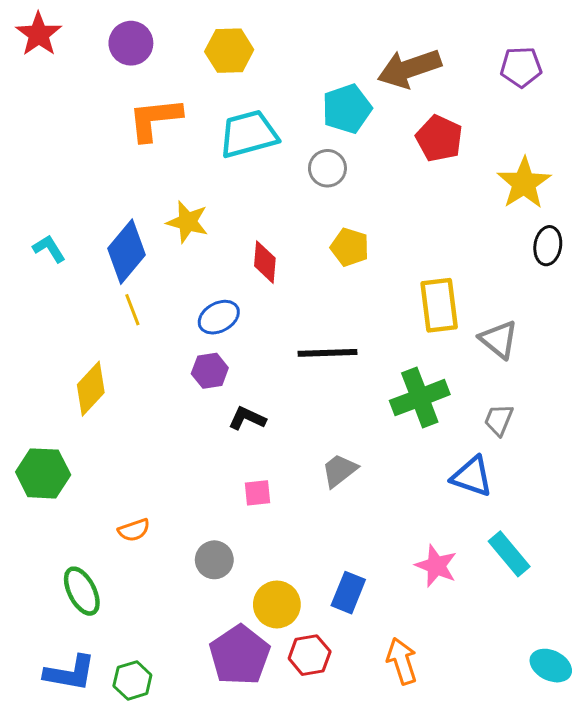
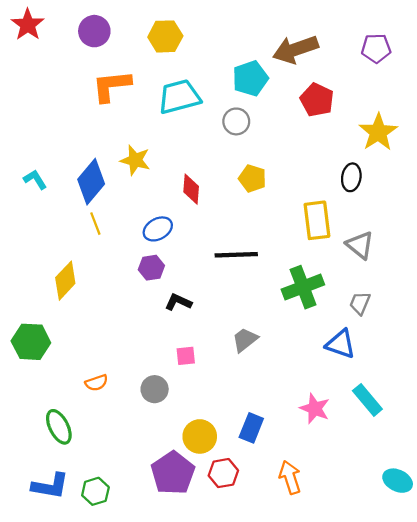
black ellipse: (548, 246) -> (351, 177), moved
gray circle: (214, 560) -> (155, 389), moved

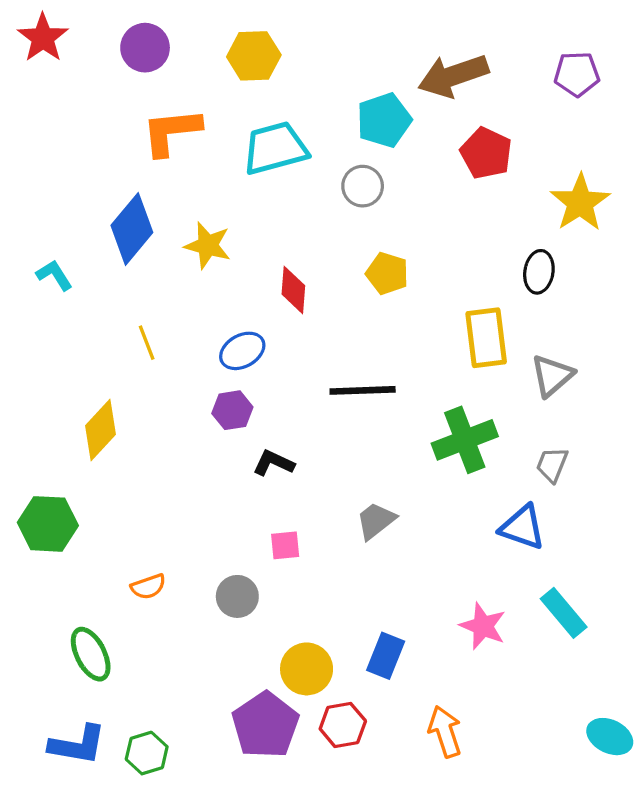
blue diamond: (91, 182) -> (132, 229), moved
gray triangle: (360, 245) -> (552, 376), turned 40

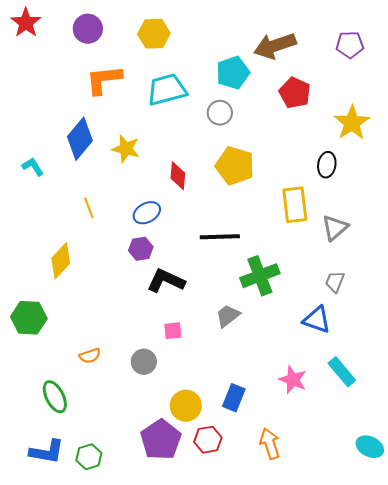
yellow pentagon: (387, 273) -> (235, 166), size x1.5
green cross: (465, 440) -> (260, 276), moved
black L-shape: (274, 463) -> (166, 281), size x1.5

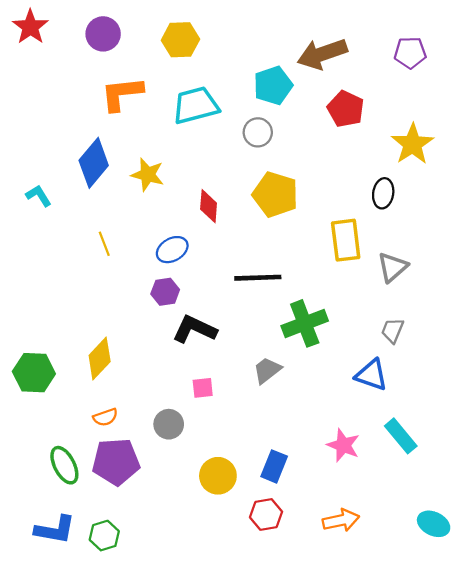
yellow diamond: (61, 261) -> (100, 359), moved
purple pentagon: (161, 440) -> (116, 462), moved, turned 30
red hexagon: (208, 440) -> (266, 514), moved
orange arrow: (270, 444) -> (341, 520), moved, turned 96

